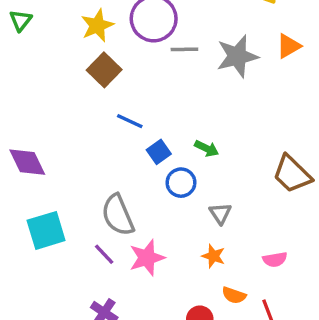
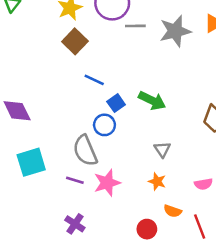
green arrow: (207, 148) -> (152, 100), size x1.5
blue circle: (181, 183) -> (104, 125), moved
purple line: (104, 254) -> (75, 180), turned -30

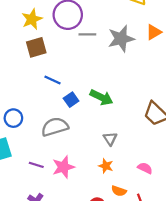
brown square: (75, 41) -> (36, 47), turned 30
blue circle: (104, 125) -> (13, 118), moved
gray semicircle: (85, 151) -> (55, 127), moved, turned 96
pink semicircle: (203, 184) -> (145, 168), turned -144

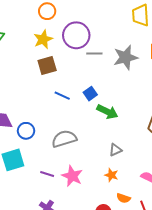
blue square: (71, 100) -> (90, 94), moved
gray triangle: (110, 139) -> (115, 150), turned 40
pink star: (63, 167) -> (72, 176), turned -30

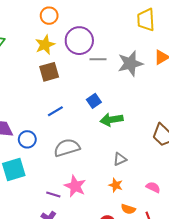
blue line: (62, 96) -> (55, 111), moved, turned -56
green arrow: (107, 112) -> (112, 120), turned 145
purple line: (47, 174) -> (53, 195), moved

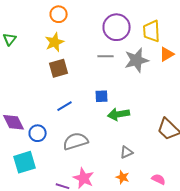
yellow trapezoid: (146, 20) -> (152, 31), moved
purple circle: (79, 41) -> (117, 27), moved
blue square: (94, 101) -> (102, 96), turned 32

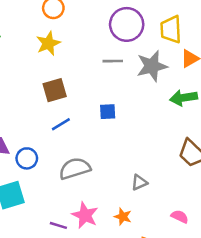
brown square: (59, 68) -> (55, 90), moved
green arrow: (119, 114) -> (184, 98), moved
orange star: (123, 177) -> (123, 217), moved

